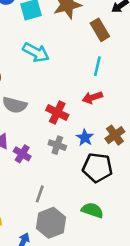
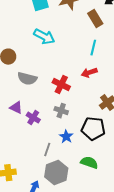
blue star: (85, 138) -> (66, 137), moved

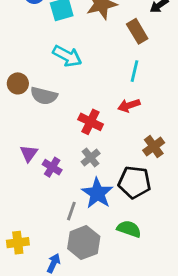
gray semicircle: (27, 79) -> (44, 96), moved
purple triangle: (16, 108) -> (29, 153), turned 40
gray cross: (61, 111) -> (91, 158), turned 32
blue star: (66, 137) -> (97, 193), size x1.6

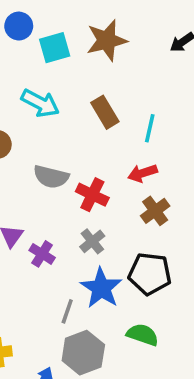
brown rectangle: (137, 31) -> (105, 112), moved
cyan arrow: (67, 56) -> (40, 103), moved
gray semicircle: (44, 96) -> (51, 177), moved
brown cross: (154, 147) -> (155, 211), moved

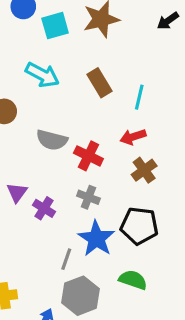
gray cross: (92, 241) -> (88, 197), turned -30

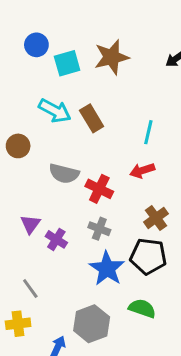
brown rectangle: (100, 83) -> (92, 118), moved
brown cross: (144, 170) -> (156, 218), moved
gray line: (66, 259) -> (30, 288), moved, turned -55

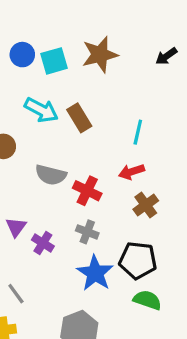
blue circle: (36, 45) -> (22, 55), moved
brown cross: (156, 218) -> (146, 205), moved
green semicircle: (142, 308) -> (147, 300), moved

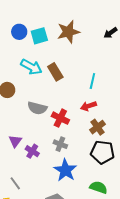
black pentagon: (138, 260) -> (102, 152), moved

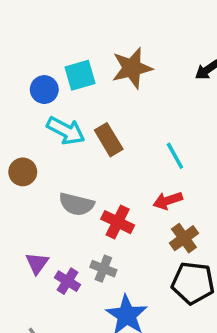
blue circle: (19, 32) -> (44, 90), moved
cyan line: (92, 81) -> (175, 156), turned -42
gray cross: (60, 144) -> (103, 269), moved

